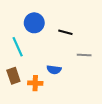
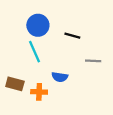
cyan line: (18, 47) -> (34, 52), moved
brown rectangle: (13, 76) -> (15, 84), turned -56

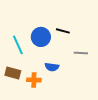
blue circle: (38, 25) -> (41, 37), moved
cyan line: (34, 52) -> (18, 45), moved

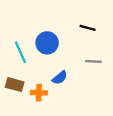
black line: (63, 31) -> (88, 28), moved
blue semicircle: (52, 67) -> (60, 78), turned -48

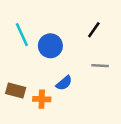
black line: (88, 28) -> (94, 30), turned -70
cyan line: (20, 52) -> (22, 35), moved

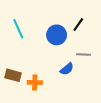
blue circle: (50, 46) -> (57, 35), moved
blue semicircle: (64, 83) -> (67, 69), moved

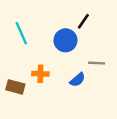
black line: (78, 25) -> (83, 21), moved
orange cross: (35, 83) -> (40, 74), moved

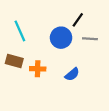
gray line: (97, 63) -> (90, 39), moved
brown rectangle: (15, 87) -> (14, 61), moved

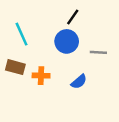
black line: (78, 20) -> (73, 17), moved
gray line: (90, 39) -> (98, 52), moved

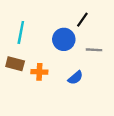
black line: (73, 17) -> (82, 20), moved
cyan line: (22, 34) -> (21, 32), turned 35

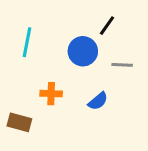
brown rectangle: (15, 64) -> (19, 122), moved

